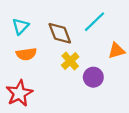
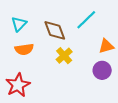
purple circle: (93, 77) -> (102, 70), moved

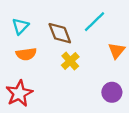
orange triangle: (106, 46) -> (117, 51), turned -35
purple circle: (102, 70) -> (112, 92), moved

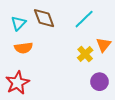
brown diamond: (60, 33) -> (44, 18), moved
yellow cross: (70, 61) -> (85, 54), moved

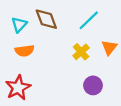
yellow cross: (85, 54) -> (81, 52), moved
purple circle: (99, 82) -> (93, 85), moved

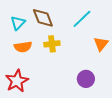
yellow cross: (81, 52) -> (52, 44), moved, turned 35

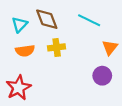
cyan line: (82, 19) -> (89, 20), turned 70
purple circle: (86, 79) -> (102, 76), moved

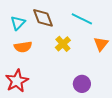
yellow cross: (57, 47) -> (63, 44), moved, turned -35
purple circle: (102, 76) -> (82, 84), moved

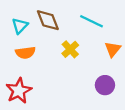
purple circle: (82, 84) -> (105, 85), moved

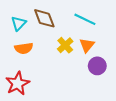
orange triangle: (113, 49) -> (87, 45), moved
purple circle: (105, 85) -> (97, 66), moved

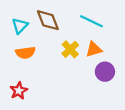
orange triangle: (87, 45) -> (94, 49), turned 35
red star: (18, 84) -> (19, 91), size x0.7

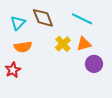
red star: (19, 91) -> (13, 70), moved

